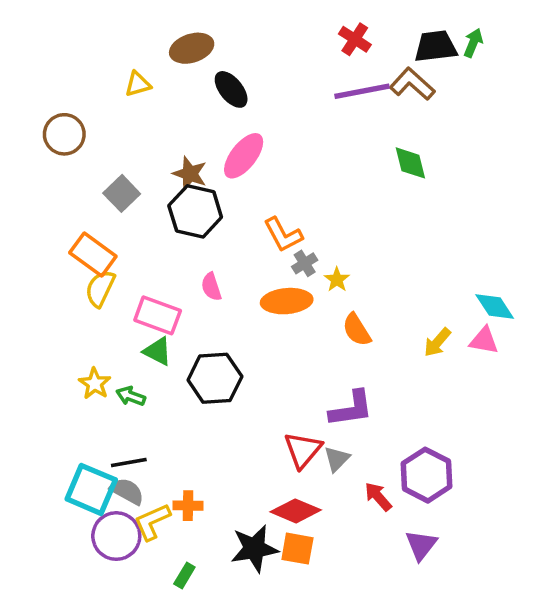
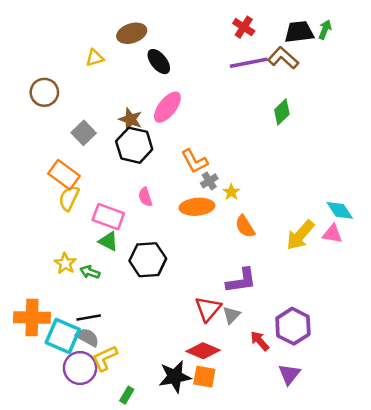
green diamond: (410, 163) -> (282, 112), turned 60
yellow arrow: (437, 342) -> (300, 235), size x1.5
orange cross: (188, 506) -> (32, 318), moved, size x1.8

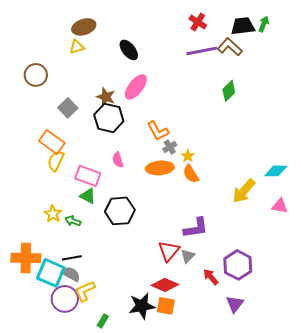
brown ellipse: (132, 33) -> (84, 27), moved
cyan diamond: (340, 210) -> (276, 171), turned -55
orange semicircle: (245, 226) -> (191, 174), moved
pink triangle: (332, 234) -> (280, 206), moved

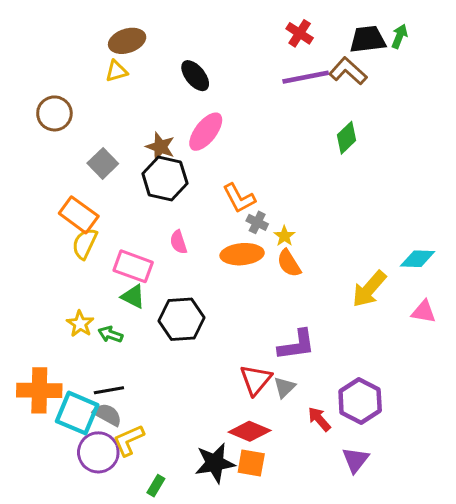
gray cross: (170, 147) -> (257, 222), turned -32

